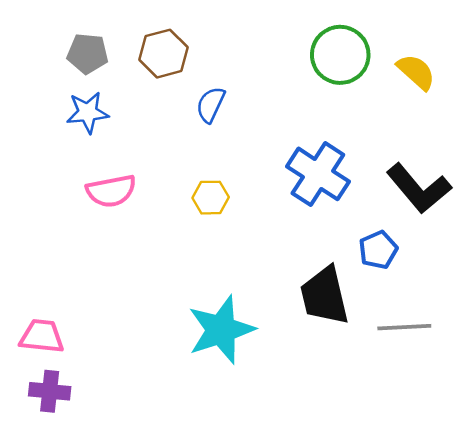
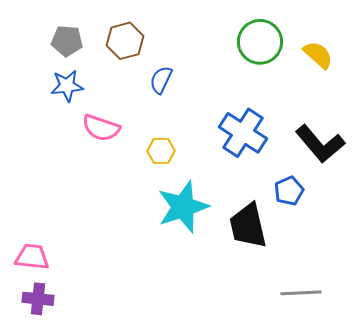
pink semicircle: (111, 191) -> (101, 128), moved, turned 30
gray line: (404, 327) -> (301, 293), moved
cyan star: (221, 330) -> (183, 207), moved

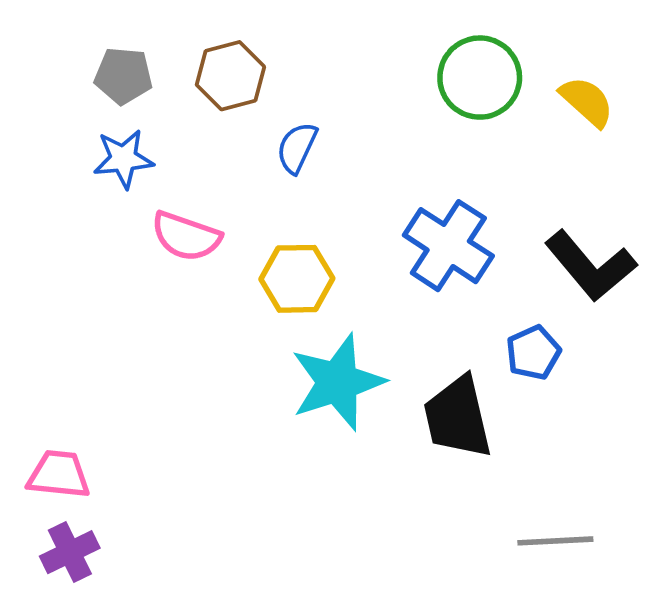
yellow hexagon: (161, 151) -> (297, 279), size x1.4
purple cross: (38, 299) -> (70, 552), turned -32

